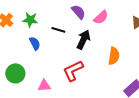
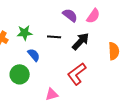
black arrow: (83, 40) -> (81, 41), turned 30
green circle: (15, 73) -> (20, 74), moved

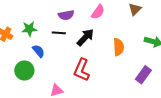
purple semicircle: (70, 15) -> (66, 15), moved, turned 133
red L-shape: (77, 74) -> (82, 70), turned -30

